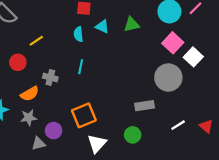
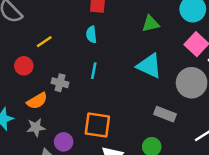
cyan triangle: (102, 27) -> (149, 66), moved, size x1.6
gray rectangle: (145, 106) -> (165, 114), turned 30
orange square: (84, 115) -> (97, 125), turned 30

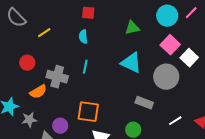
yellow line: (44, 42) -> (44, 33), moved
gray cross: (60, 83) -> (57, 77), size x1.5
gray star: (36, 127) -> (29, 120), moved

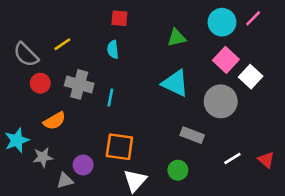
gray semicircle: (16, 18) -> (26, 55), moved
cyan line: (85, 67) -> (110, 97), moved
gray cross: (57, 77) -> (79, 84), moved

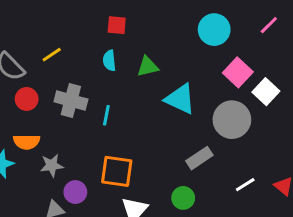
cyan circle: (222, 22) -> (214, 30), moved
green triangle: (177, 38) -> (148, 66), moved
orange semicircle: (55, 121) -> (27, 142), moved, turned 30
gray rectangle: (192, 135) -> (199, 158), turned -55
gray star: (43, 157) -> (52, 165), moved

